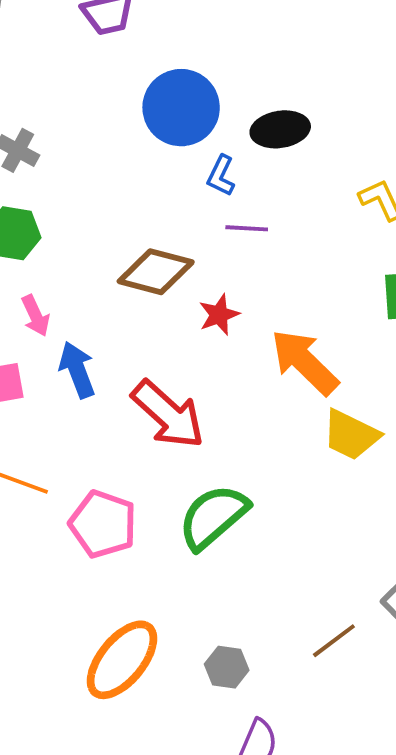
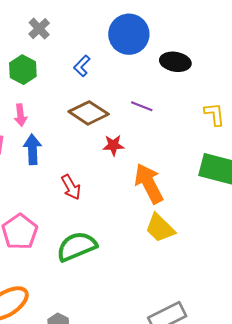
blue L-shape: (221, 176) -> (82, 66), moved
red arrow: (168, 414) -> (71, 187), size x0.6

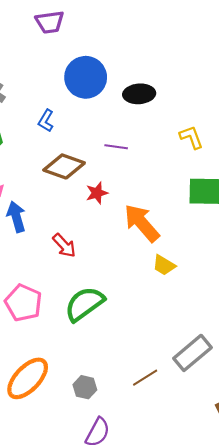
yellow trapezoid: (160, 228) -> (164, 265), size x0.7

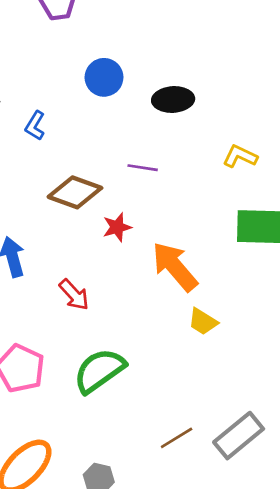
blue circle: (86, 77) -> (104, 77), size x0.7
blue L-shape: (46, 121) -> (35, 126), moved
yellow L-shape: (191, 137) -> (240, 156), turned -45
brown line: (145, 378) -> (177, 438), moved

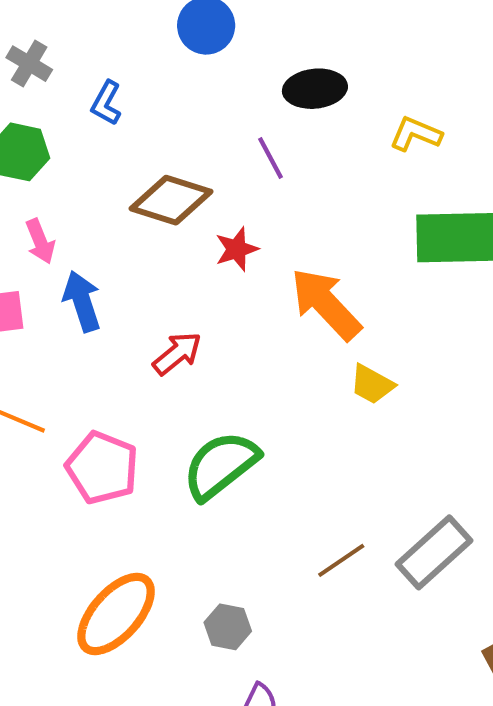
black ellipse: (173, 100) -> (315, 89), moved
purple line: (143, 168) -> (270, 158), turned 56
red arrow: (74, 295) -> (177, 353), turned -84

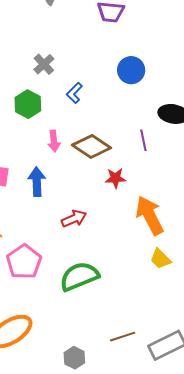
pink arrow: (40, 241) -> (54, 141), moved
gray hexagon: (228, 627) -> (74, 358), moved

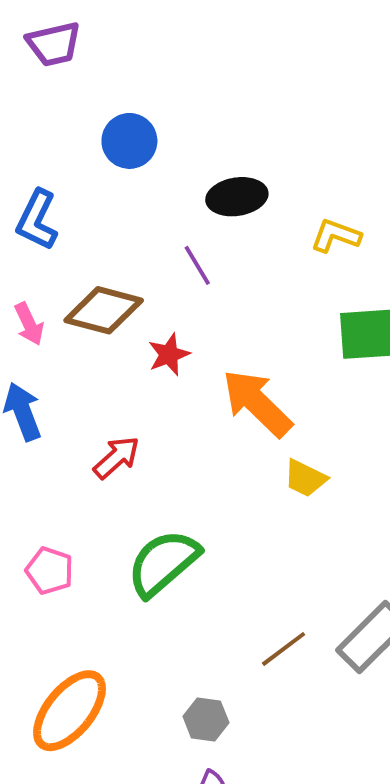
blue L-shape: (74, 93) -> (37, 220), size x1.4
pink pentagon: (24, 262) -> (50, 571), size x0.7

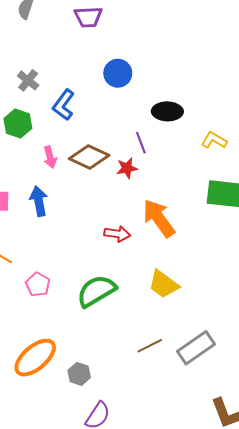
red star: (169, 354) -> (127, 168), moved
red arrow: (117, 457) -> (117, 234), moved, turned 40
yellow trapezoid: (305, 478) -> (163, 284), moved, size x1.4
gray hexagon: (206, 720) -> (79, 374), moved

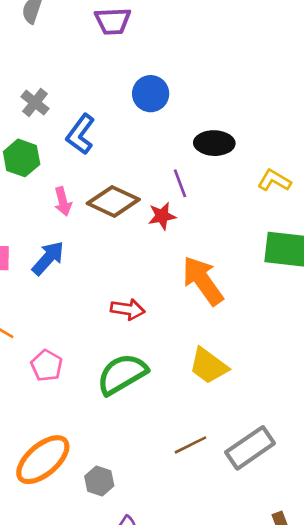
blue arrow: (39, 201) -> (48, 258), turned 52
red arrow: (117, 234) -> (128, 309), moved

